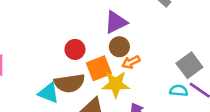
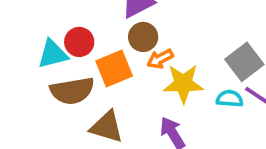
yellow star: (116, 84) -> (183, 84), moved
cyan triangle: (49, 93) -> (53, 54), moved, turned -35

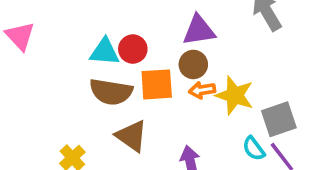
yellow star: (183, 84) -> (235, 95), moved
cyan semicircle: (230, 99) -> (254, 149), turned -150

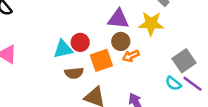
purple triangle: (199, 30) -> (118, 19), turned 30
brown semicircle: (111, 92) -> (74, 73), size x0.7
yellow star: (235, 95) -> (151, 24), moved

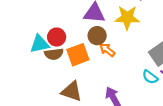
orange arrow: (131, 56) -> (107, 50), turned 63
brown semicircle: (74, 73) -> (54, 54), moved

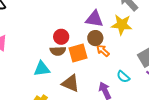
cyan triangle: (39, 44) -> (42, 69), moved
cyan semicircle: (150, 77) -> (123, 77), moved

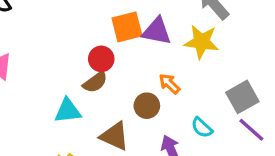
brown circle: (95, 38) -> (147, 106), moved
brown semicircle: (58, 51) -> (95, 82), turned -35
orange square: (78, 53) -> (127, 27), moved

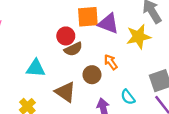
yellow star: (201, 42) -> (139, 37), turned -30
brown semicircle: (95, 82) -> (73, 49), moved

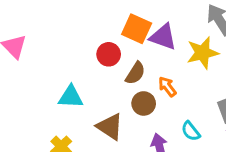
orange square: (88, 17) -> (137, 29), turned 30
brown semicircle: (73, 49) -> (135, 73), moved, turned -30

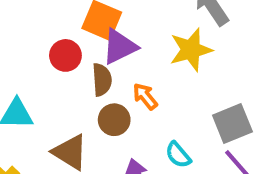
purple triangle: (163, 37) -> (120, 47), moved, turned -44
brown semicircle: (135, 73) -> (102, 80), turned -35

